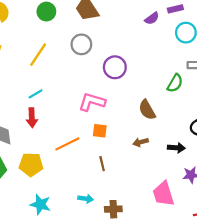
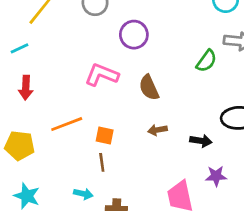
cyan line: (36, 94) -> (20, 48), moved
brown semicircle: (147, 110) -> (149, 88), moved
orange square: (100, 131) -> (105, 135), moved
brown line: (102, 164) -> (102, 162), moved

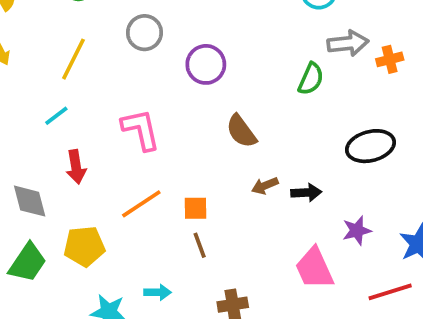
pink L-shape: (102, 75) -> (141, 130), moved, turned 68
black arrow: (201, 141) -> (306, 193), moved
cyan arrow: (83, 194) -> (158, 292), moved

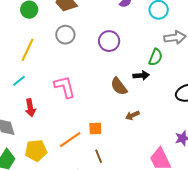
purple circle: (206, 64) -> (109, 41), moved
black arrow: (306, 193) -> (141, 75), moved
orange line: (141, 204) -> (70, 140), moved
brown line: (200, 245) -> (99, 156), moved

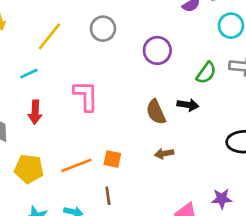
green semicircle: (156, 57) -> (206, 73), moved

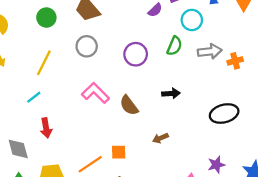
green semicircle: (206, 73) -> (174, 46), moved
pink L-shape: (86, 96) -> (95, 93), moved, turned -32
brown semicircle: (156, 112) -> (129, 105), moved

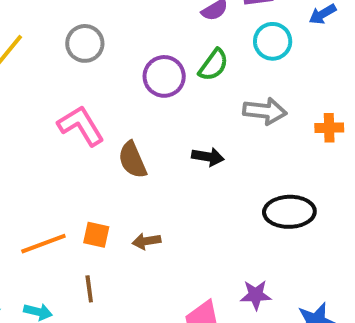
green semicircle: (174, 46) -> (213, 65), moved
gray arrow: (210, 51) -> (265, 111), moved
brown arrow: (160, 138) -> (146, 241), moved

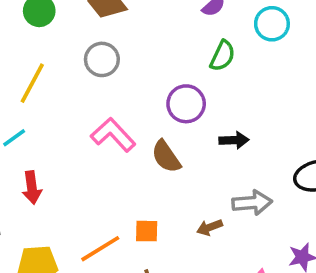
purple circle: (164, 76) -> (186, 104), moved
gray arrow: (265, 111) -> (252, 203), moved
brown arrow: (146, 241) -> (210, 227), moved

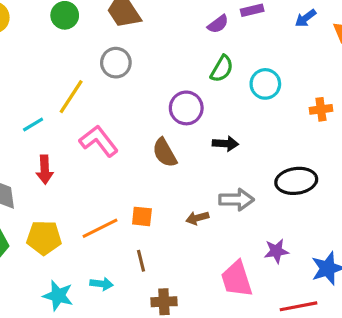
cyan circle: (272, 24) -> (265, 84), moved
yellow line: (32, 83) -> (71, 97), moved
pink L-shape: (113, 135) -> (99, 141), moved

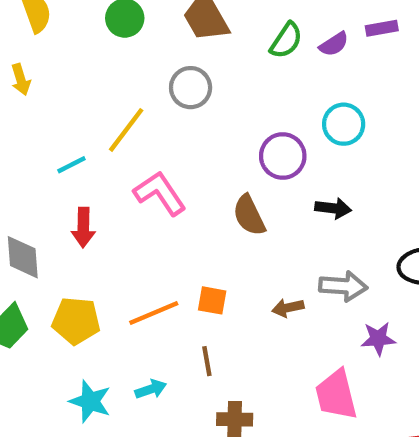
green semicircle: (222, 69) -> (286, 40), moved
cyan circle: (265, 84) -> (344, 124), moved
purple star: (276, 251) -> (378, 339), moved
cyan arrow: (102, 284) -> (151, 389), turned -30

